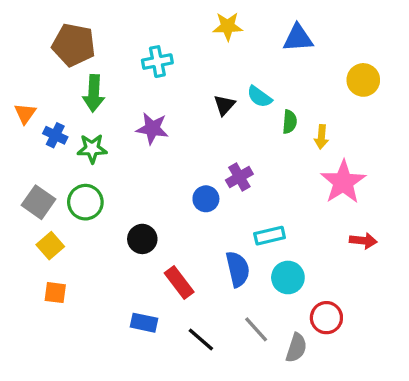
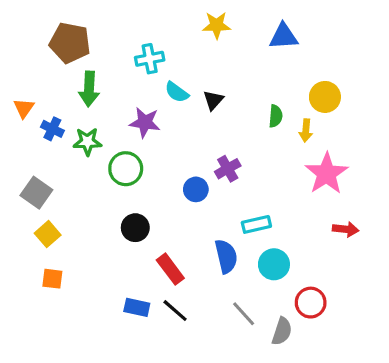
yellow circle: (363, 80) -> (325, 97), moved
cyan semicircle: (259, 97) -> (177, 92), moved
green circle: (85, 202) -> (126, 169), moved
black line: (201, 339) -> (175, 311), moved

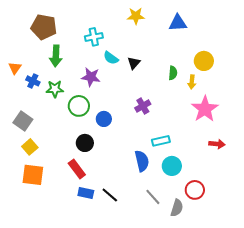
blue circle: (196, 189) -> (104, 119), moved
red rectangle: (170, 269) -> (77, 169), moved
orange square: (52, 279) -> (33, 175), size x1.6

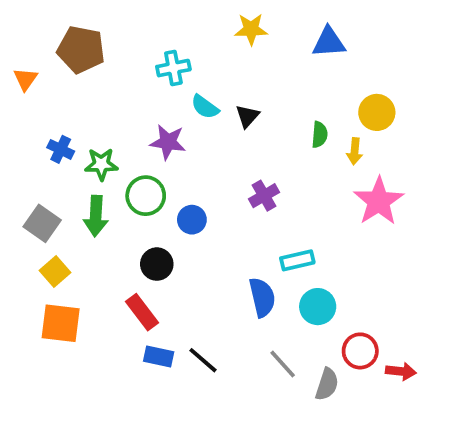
green arrow: (56, 56) -> (96, 216), moved
orange triangle: (15, 68) -> (26, 79), moved
red arrow: (217, 144) -> (401, 371), moved

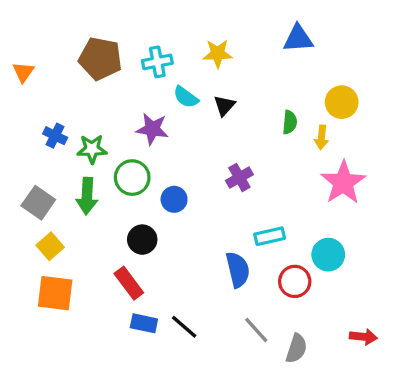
yellow star: (251, 29) -> (218, 54), moved
brown pentagon: (81, 50) -> (100, 59), moved
cyan circle: (318, 307) -> (328, 255), moved
red circle: (360, 351) -> (295, 281), moved

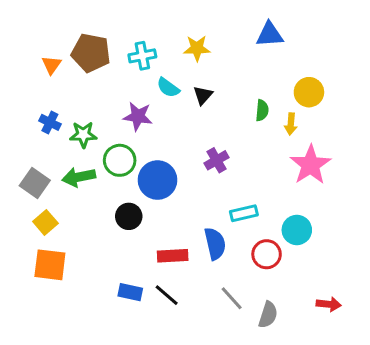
orange triangle: (23, 72) -> (51, 65), moved
green arrow: (87, 196) -> (79, 177), turned 76
blue circle: (174, 199) -> (157, 180), size x1.6
red rectangle: (129, 283) -> (173, 256), moved, turned -56

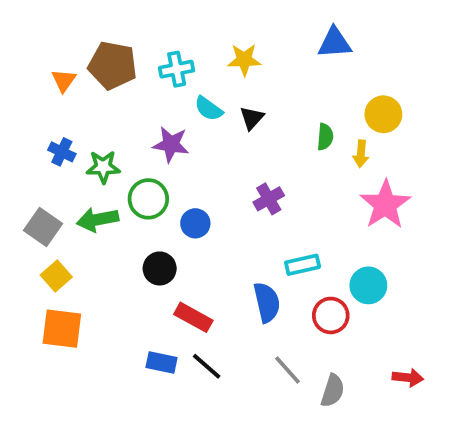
blue circle: (157, 180) -> (195, 223), size x0.6
red rectangle: (173, 256) -> (193, 317), moved, turned 32

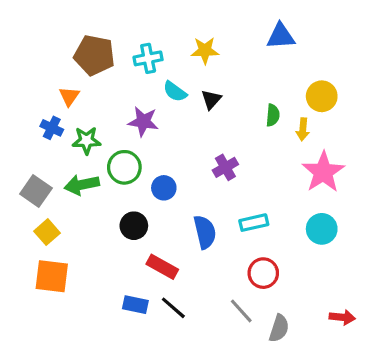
orange triangle: (64, 80) -> (69, 96), moved
cyan circle: (368, 285) -> (322, 229), moved
blue semicircle: (267, 302) -> (205, 232), moved
red circle: (331, 315) -> (263, 273), moved

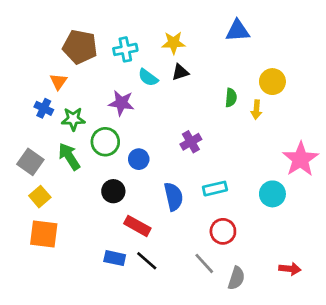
black triangle: (211, 99) -> (180, 72), moved, turned 30
pink star: (323, 172) -> (301, 159), moved
green arrow: (82, 185) -> (69, 156), turned 68

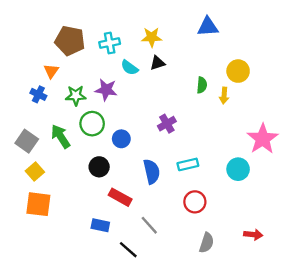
green star: (73, 119) -> (76, 96), moved
black line: (147, 261) -> (128, 250), moved
gray line: (204, 263) -> (149, 225), moved

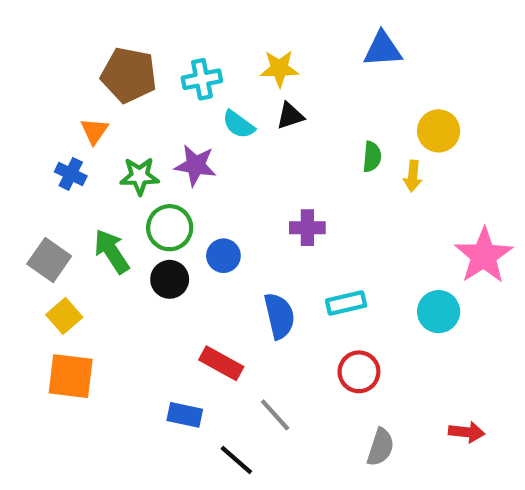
purple cross: (167, 124) -> (307, 228), turned 30
black circle: (99, 167) -> (170, 279), moved

